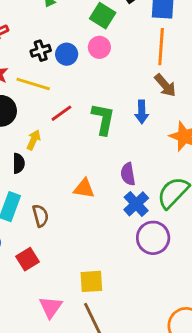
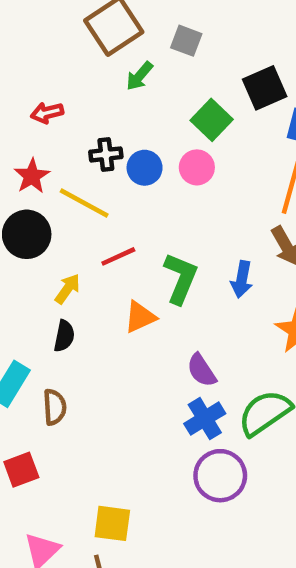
black semicircle: (19, 163) -> (64, 336), moved
purple semicircle: (128, 174) -> (202, 370), turned -35
orange triangle: (84, 188) -> (140, 317), moved, turned -45

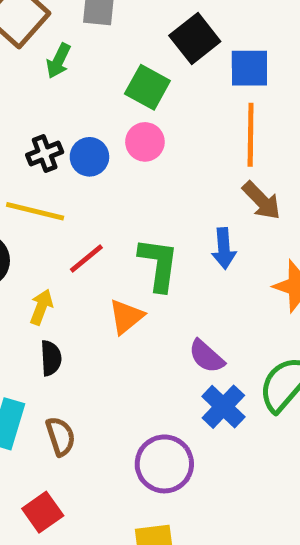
purple circle: (220, 476) -> (164, 464), moved

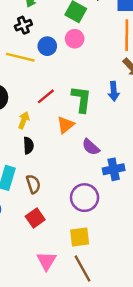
black cross: (45, 154) -> (23, 25), moved
yellow line: (35, 211) -> (20, 57), moved
purple semicircle: (206, 356) -> (91, 147), moved
blue cross: (223, 407) -> (114, 169), turned 35
red square: (43, 512) -> (35, 218), moved

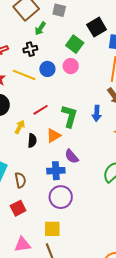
black semicircle: (28, 145) -> (32, 141), moved
blue cross: (114, 169) -> (56, 171), moved
pink triangle: (46, 261) -> (22, 244), turned 42

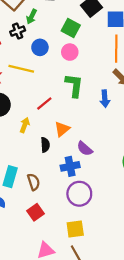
black cross: (30, 49) -> (18, 31), moved
blue circle: (47, 69) -> (40, 47), moved
green L-shape: (69, 116) -> (74, 85), moved
black semicircle: (32, 141) -> (45, 145), moved

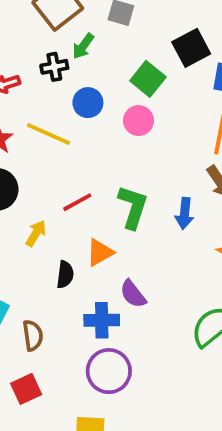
green L-shape: (74, 85) -> (133, 207), moved

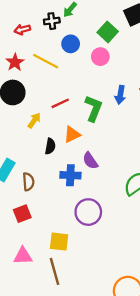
blue arrow: (184, 213) -> (120, 95), moved
purple circle: (109, 371) -> (88, 212), moved

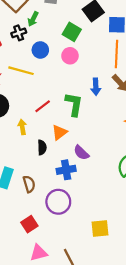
yellow arrow: (34, 120) -> (22, 127), turned -32
purple circle: (88, 212) -> (58, 202), moved
red square: (22, 214) -> (29, 224), moved
yellow square: (59, 242) -> (100, 228), moved

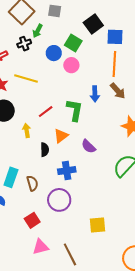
blue circle: (40, 50) -> (54, 53), moved
purple semicircle: (81, 153) -> (89, 146), moved

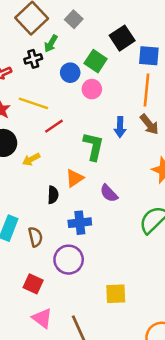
gray square: (55, 11) -> (74, 19), turned 32
red line: (46, 112) -> (54, 126), moved
yellow arrow: (27, 131) -> (31, 159), moved, turned -112
red square: (32, 220) -> (33, 284), turned -35
pink triangle: (41, 247) -> (42, 318), turned 48

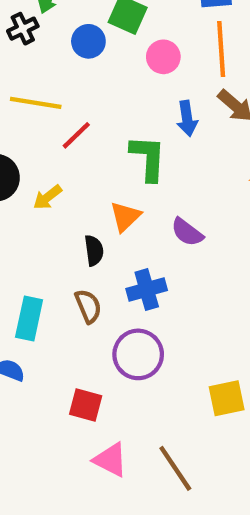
pink circle: (92, 89) -> (163, 57), moved
brown semicircle: (35, 237) -> (88, 306), moved

